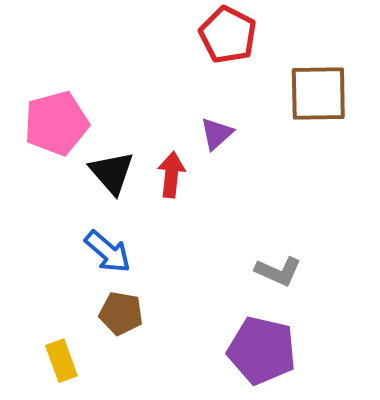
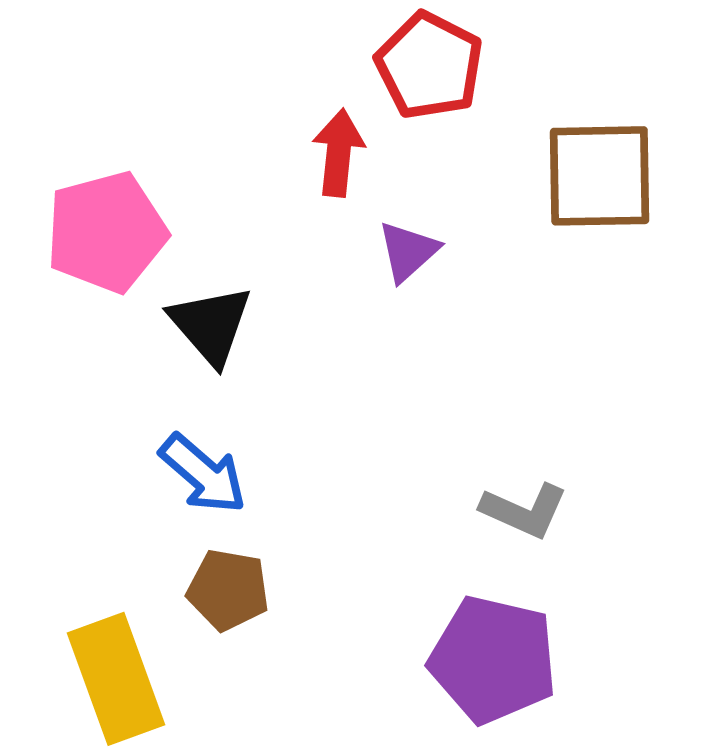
red arrow: (171, 175) -> (338, 153), moved
yellow rectangle: (61, 361) -> (116, 679), size x1.6

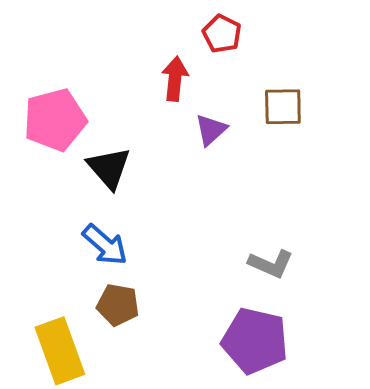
red pentagon: (429, 66) -> (222, 34), size x0.7
brown square: (600, 176) -> (283, 107), moved, size x0.7

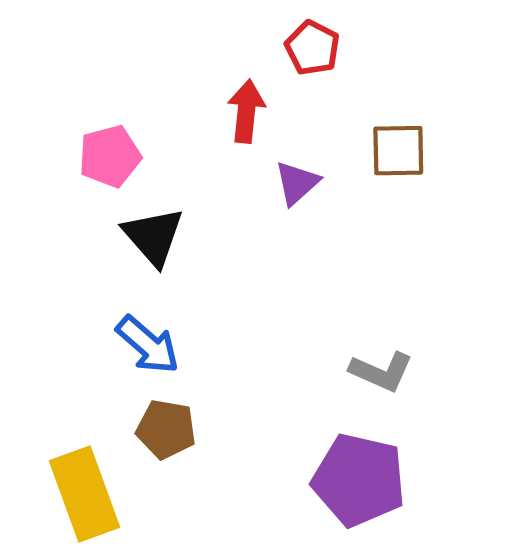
pink pentagon: (55, 120) -> (110, 156), moved, size x0.7

